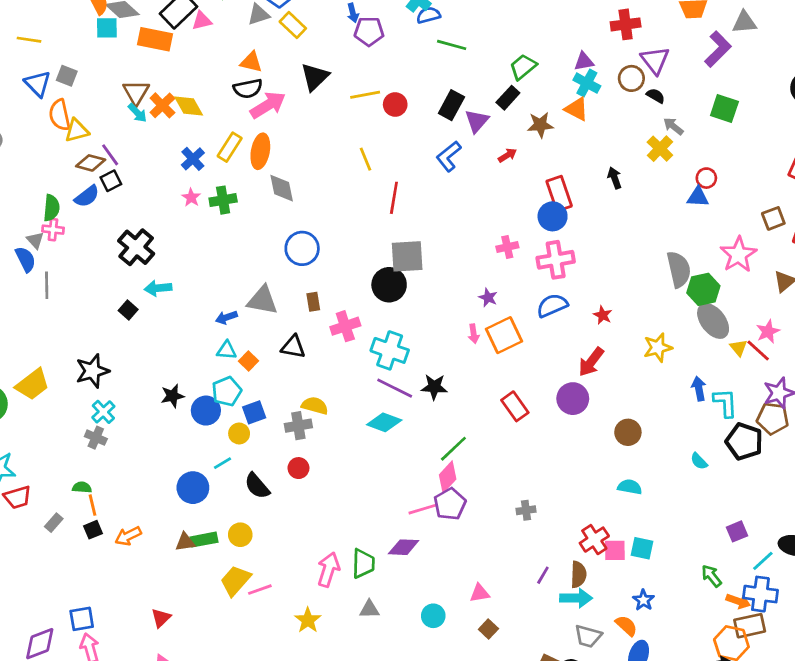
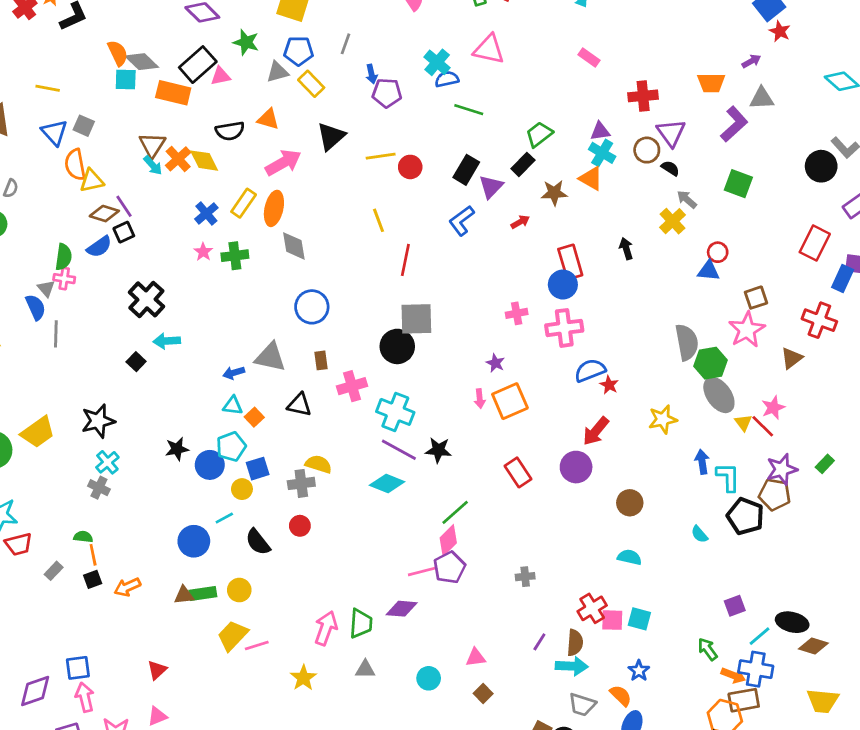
black semicircle: (248, 89) -> (230, 131), moved
brown square: (773, 218) -> (756, 298), moved
blue semicircle: (552, 305) -> (590, 370), moved

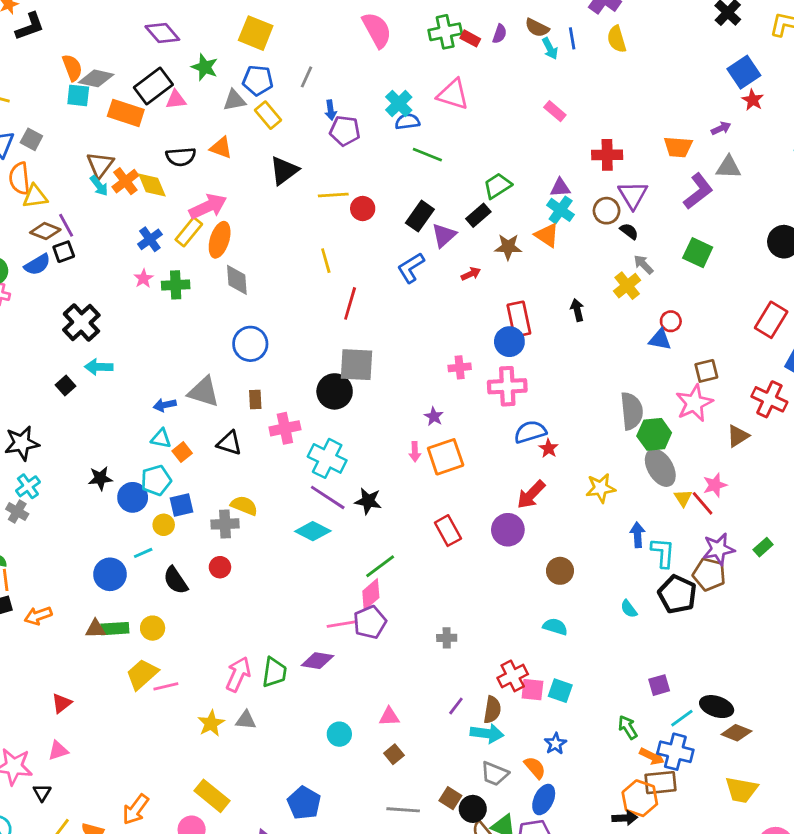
gray diamond: (142, 62) -> (96, 78), turned -36
pink arrow: (283, 163) -> (208, 206), moved
gray triangle: (365, 669) -> (246, 720), moved

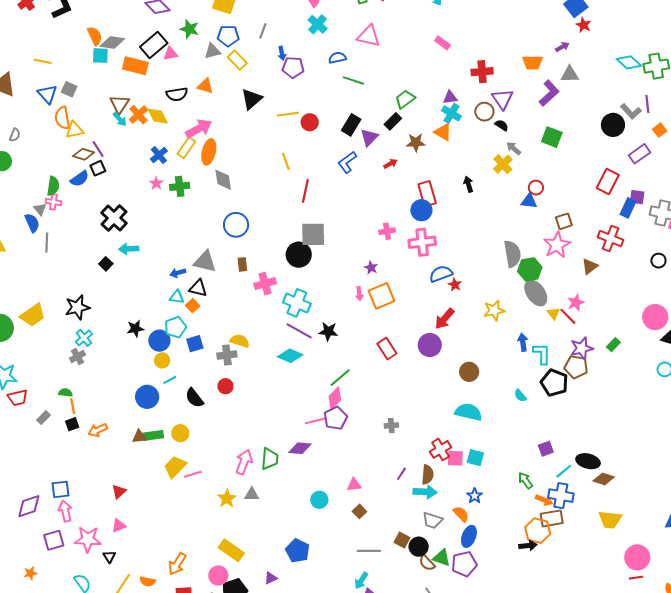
cyan cross: (399, 104) -> (318, 24), moved
black triangle: (229, 443) -> (198, 288), moved
gray cross: (17, 512) -> (77, 357), turned 35
yellow circle: (164, 525) -> (162, 360), moved
cyan semicircle: (555, 627) -> (469, 412), size x1.5

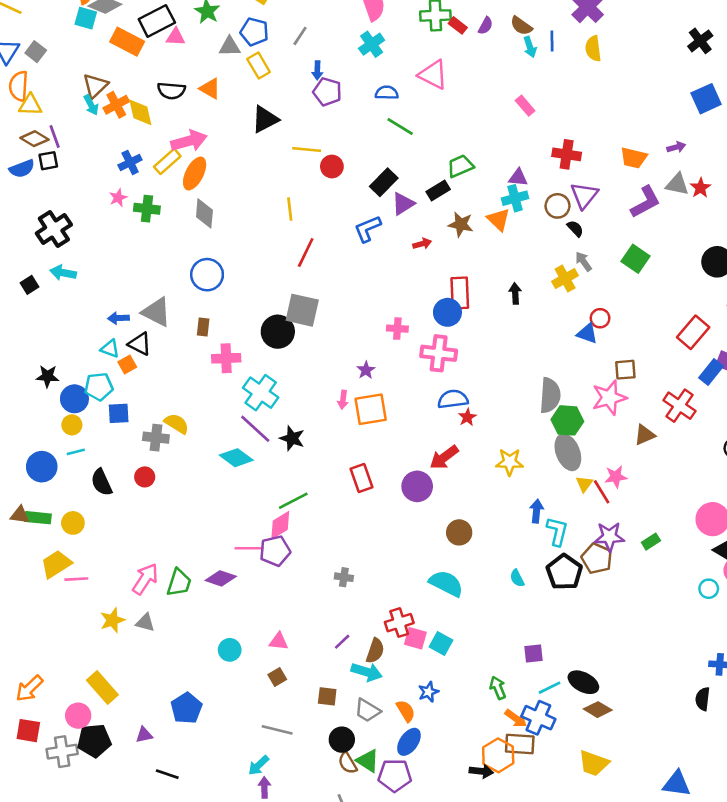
red star: (584, 25) -> (700, 188), moved
cyan cross: (451, 113) -> (515, 198), turned 30
brown square: (402, 540) -> (327, 696), moved, turned -35

